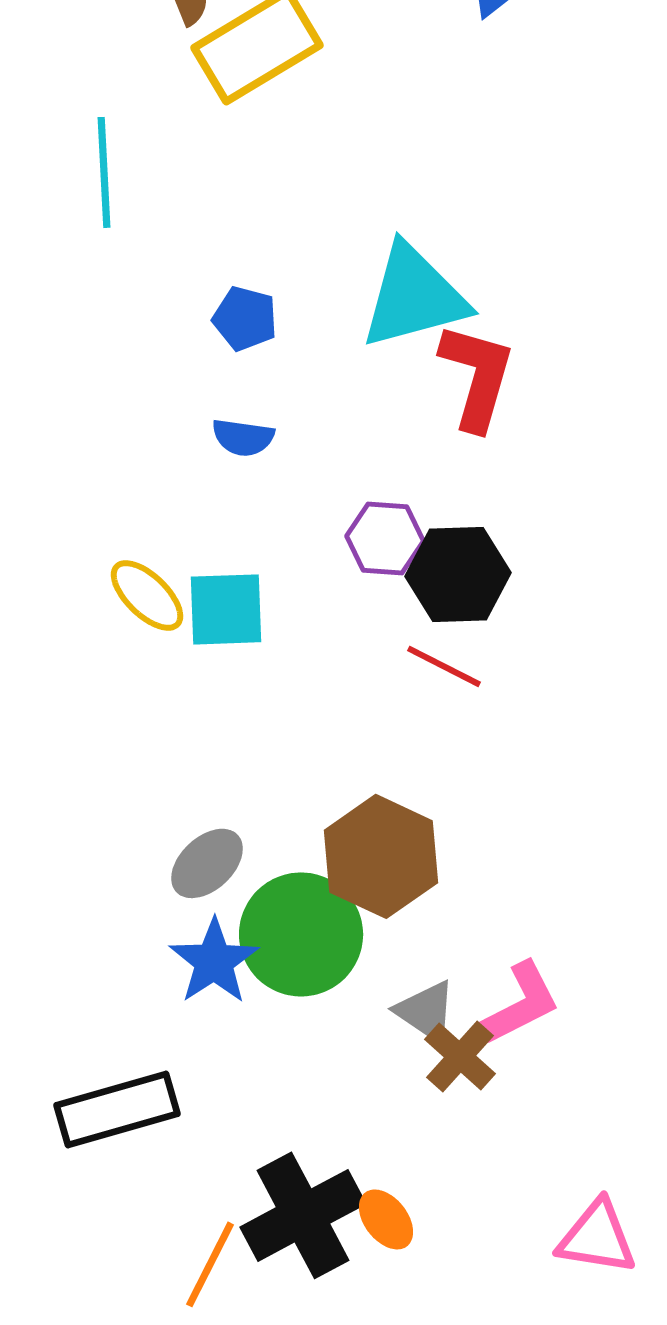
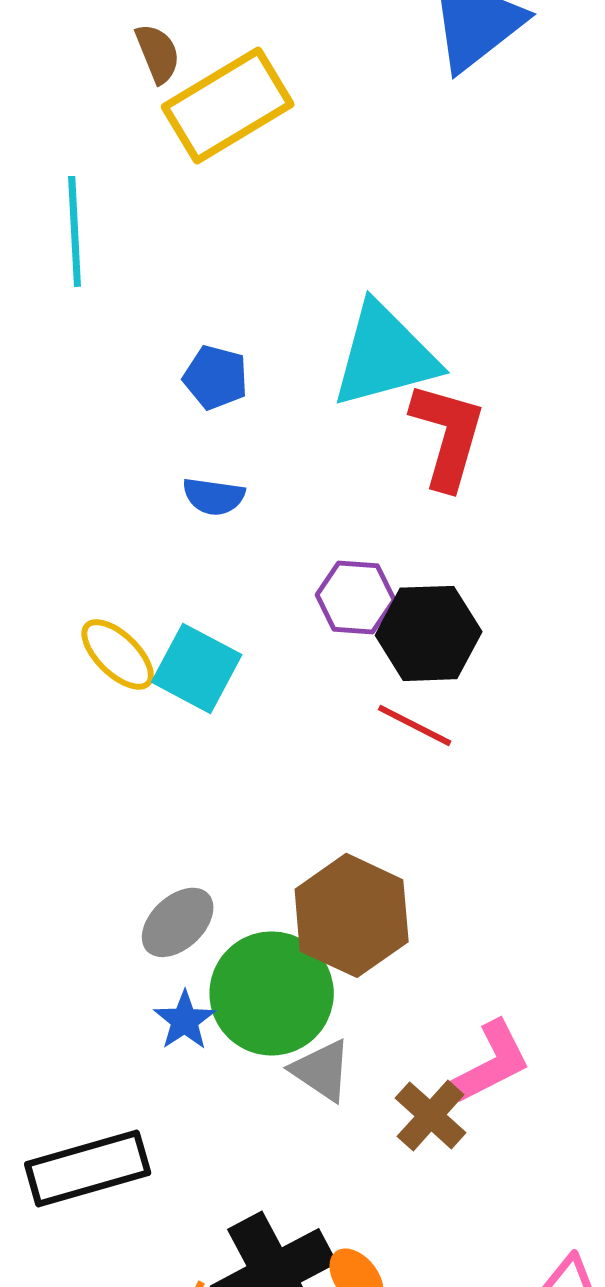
cyan square: (226, 609) -> (197, 668), turned 30
blue star: (214, 961) -> (185, 1020), size x0.7
gray triangle: (426, 1011) -> (322, 1070), moved

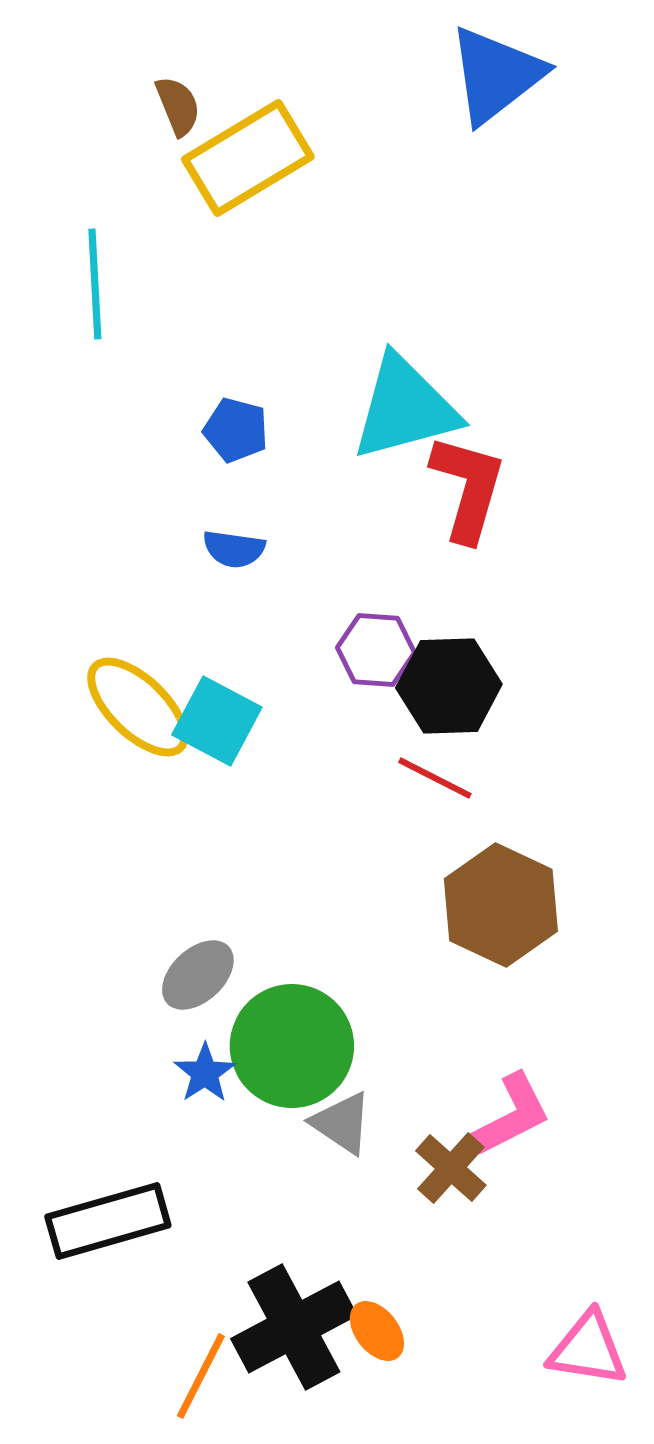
yellow ellipse: (118, 654) -> (138, 707), size x1.4
brown hexagon: (352, 915) -> (501, 905), moved

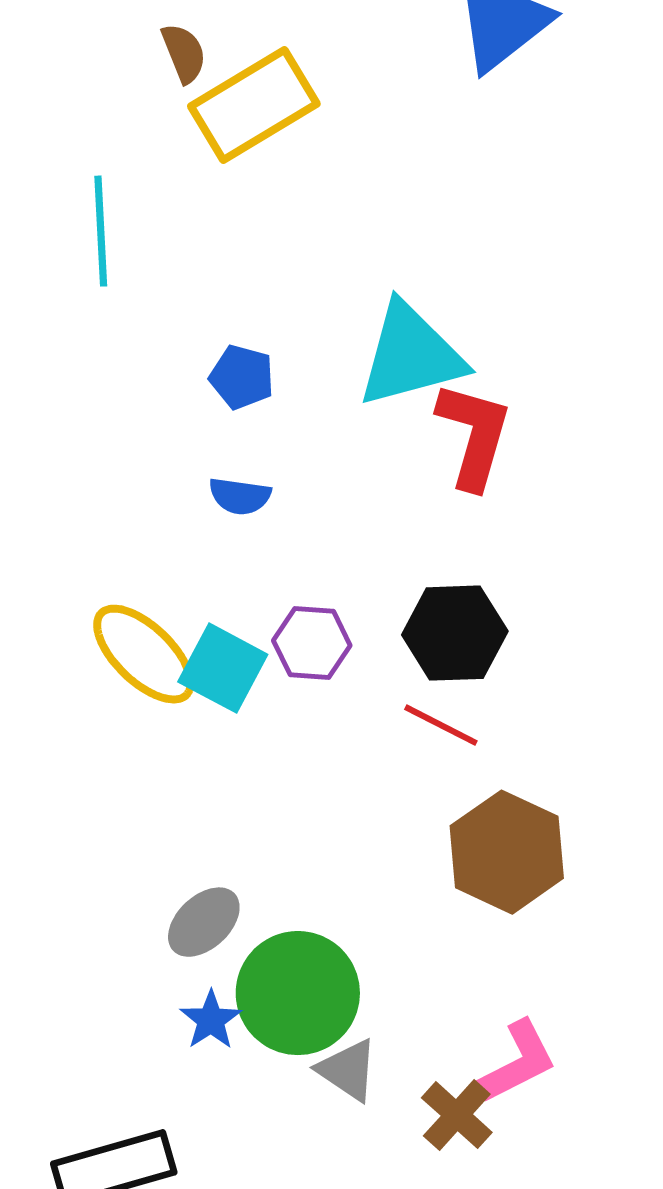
purple hexagon: (376, 650) -> (312, 643), moved

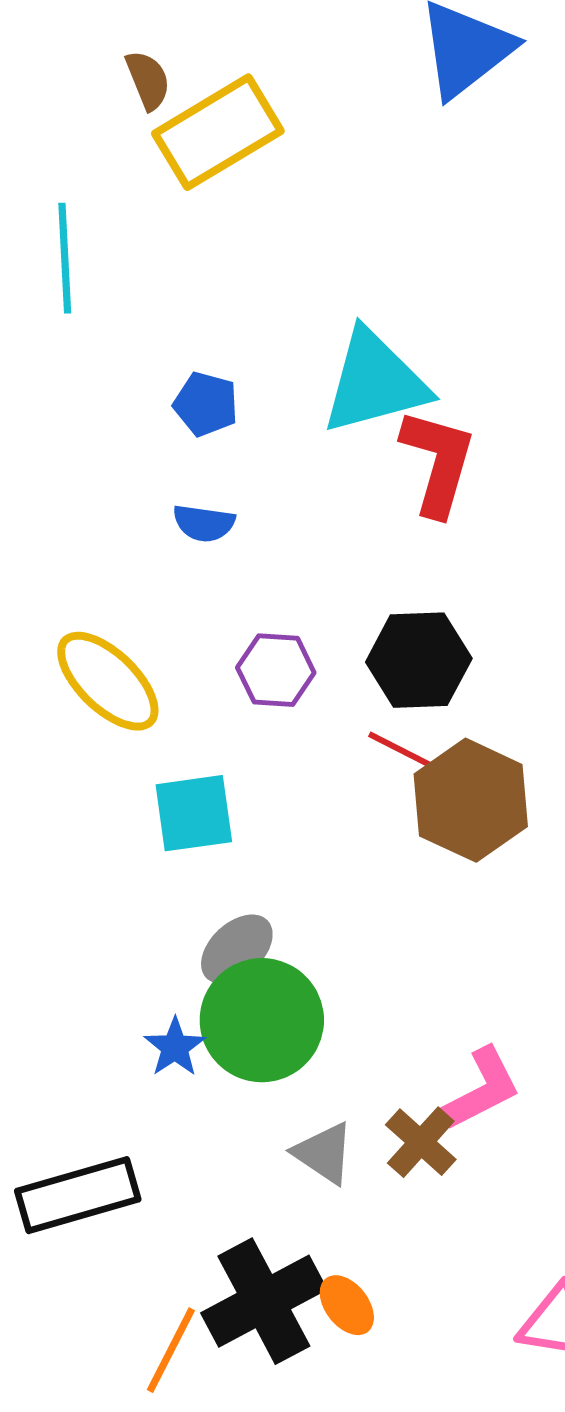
cyan square: (223, 668) -> (194, 813), moved, turned -36
brown hexagon: (507, 852) -> (471, 800), moved
gray ellipse: (204, 922) -> (237, 949), moved
gray triangle: (348, 1070) -> (324, 1153), moved

